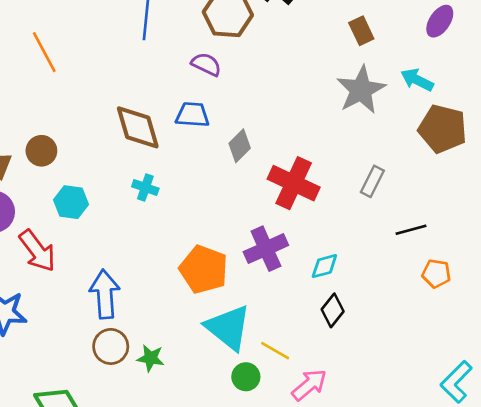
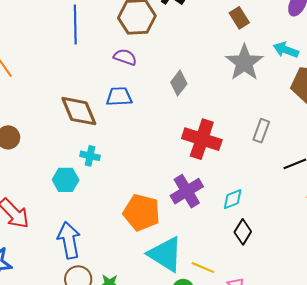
gray diamond: (240, 146) -> (179, 83), moved
cyan hexagon: (71, 202) -> (66, 180), moved

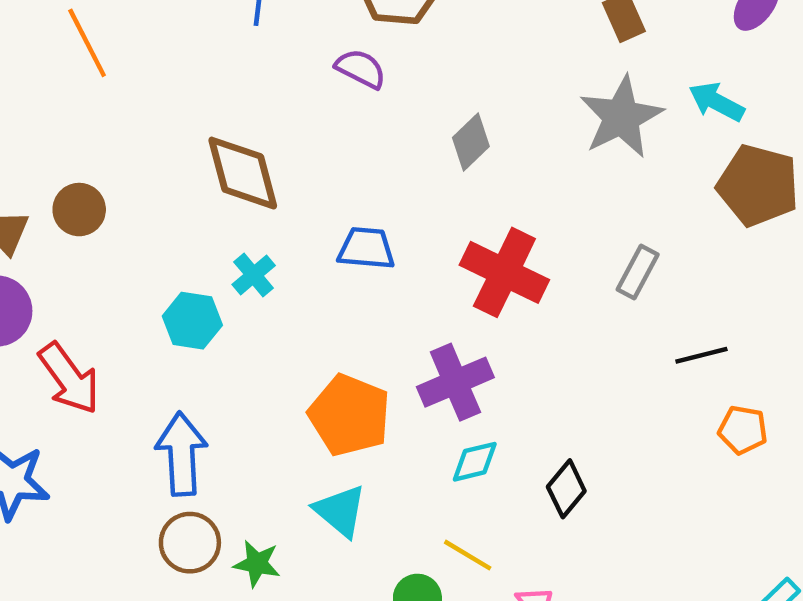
blue trapezoid: (119, 97) -> (366, 248), moved
cyan cross: (90, 156) -> (254, 275), turned 30
cyan diamond: (233, 199) -> (475, 462), moved
cyan triangle: (165, 254) -> (340, 511), moved, size x0.7

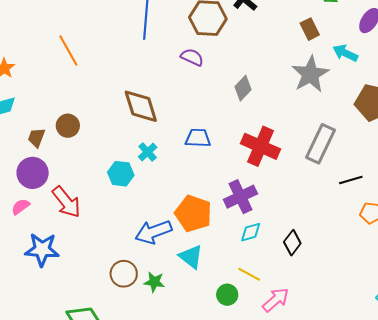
cyan arrow: (716, 102) -> (345, 53), moved
gray rectangle: (638, 272) -> (321, 144), size x1.6
blue arrow: (182, 454) -> (153, 232), moved, turned -105

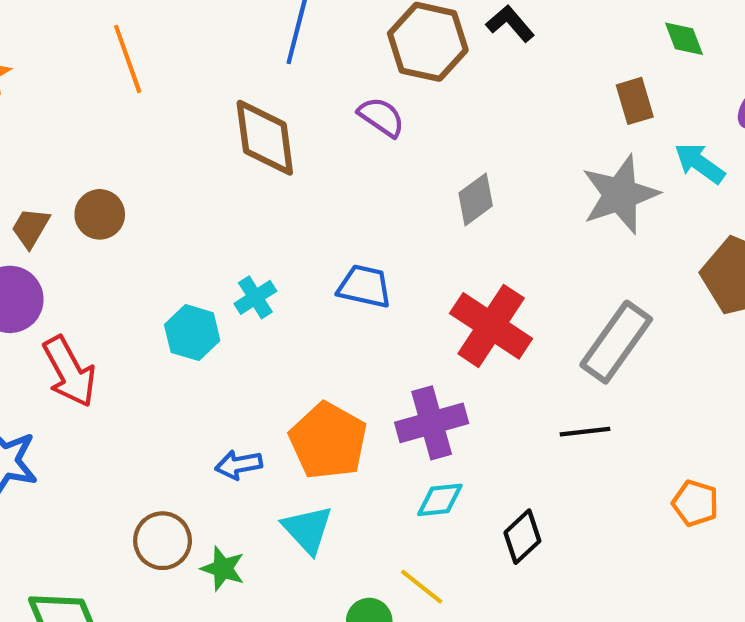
brown diamond: (141, 106) -> (265, 138), moved
black line: (351, 180) -> (585, 432), moved
blue arrow: (153, 232) -> (239, 465), size x0.6

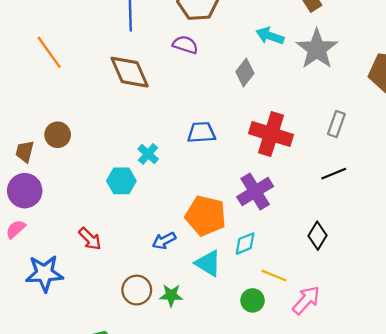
cyan arrow: (700, 163) -> (270, 36), moved
gray rectangle: (616, 342) -> (336, 124), size x0.6
red arrow: (69, 372) -> (90, 239), moved, size x0.7
cyan diamond: (440, 500) -> (245, 244), moved

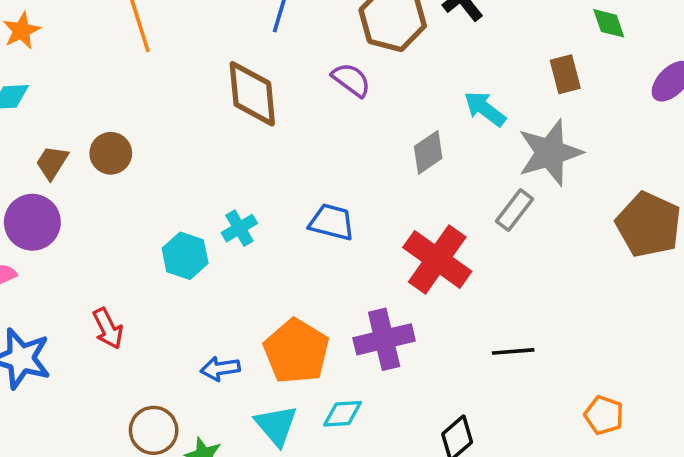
gray rectangle: (336, 124) -> (515, 210), moved

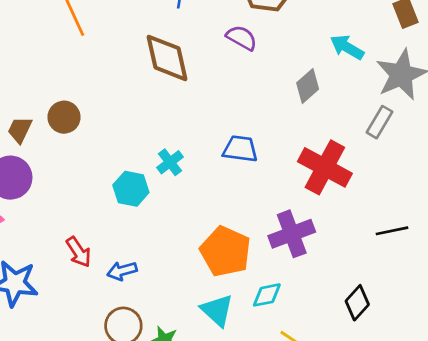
blue arrow: (220, 369) -> (122, 271), moved

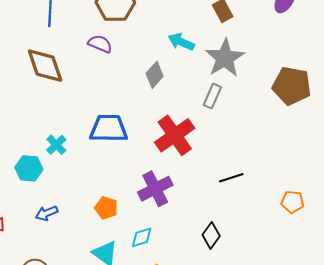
blue trapezoid: (240, 149) -> (109, 129), size x1.4
red cross: (325, 167) -> (175, 135), turned 33
orange pentagon: (225, 251) -> (106, 208), size x0.6
blue arrow: (122, 271) -> (47, 213), moved

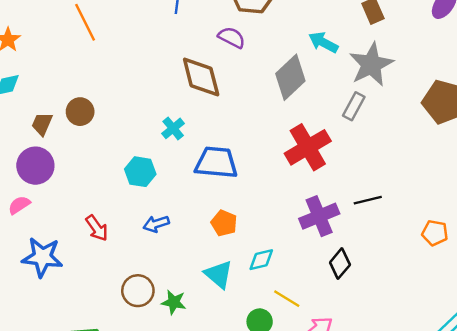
brown diamond: (45, 66) -> (201, 77), moved
gray diamond: (155, 75) -> (290, 77), size x1.5
blue trapezoid: (109, 129) -> (216, 163), moved
cyan cross: (56, 145) -> (173, 128), moved
purple cross: (155, 189) -> (319, 216), moved

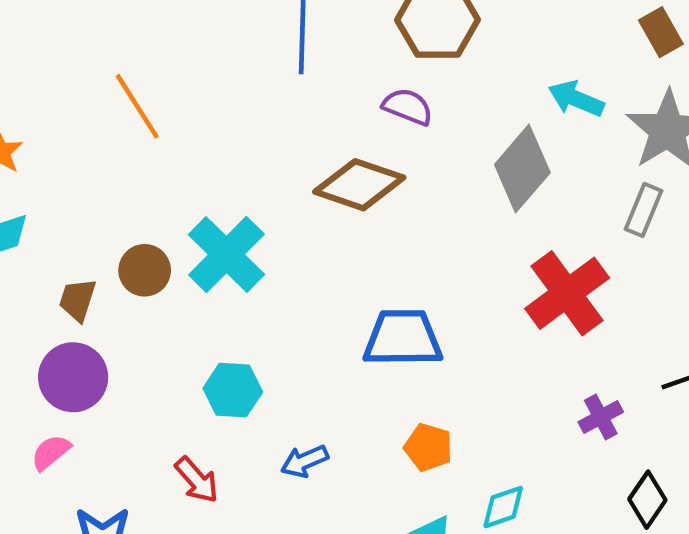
brown diamond: (201, 77) -> (359, 185), turned -51
cyan cross: (173, 128) -> (226, 255), moved, size x1.8
cyan hexagon: (140, 172) -> (233, 390), moved
purple cross: (319, 216) -> (601, 417), size x0.6

